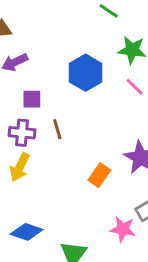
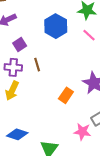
purple square: (32, 99) -> (20, 44), turned -32

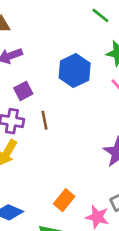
orange rectangle: (66, 95) -> (64, 200), moved

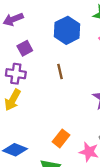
brown line: (44, 120) -> (60, 72), moved

